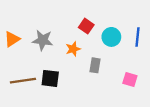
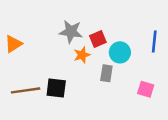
red square: (86, 26) -> (98, 39), moved, turned 32
cyan circle: (111, 37) -> (120, 52), moved
gray star: (43, 40) -> (71, 32), moved

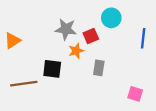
cyan circle: (120, 52) -> (111, 18), moved
black square: (56, 88) -> (52, 69), moved
pink square: (146, 89) -> (135, 94), moved

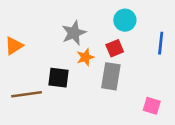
gray star: (66, 29) -> (74, 33), turned -30
red square: (91, 36) -> (115, 48), moved
gray rectangle: (99, 68) -> (111, 76), size x1.5

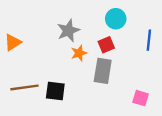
black square: (59, 78) -> (55, 91), moved

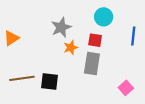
red square: (106, 45) -> (95, 40), turned 32
pink square: (141, 98) -> (126, 88), turned 32

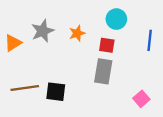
gray star: (61, 27) -> (43, 31), moved
orange star: (71, 48) -> (77, 33), moved

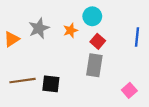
cyan circle: (116, 19) -> (92, 16), moved
red square: (107, 45) -> (98, 41), turned 32

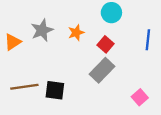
cyan circle: (92, 16) -> (111, 13), moved
gray rectangle: (94, 65) -> (102, 70), turned 35

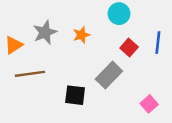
red square: (106, 44) -> (129, 47), moved
brown line: (24, 87) -> (30, 74), moved
black square: (55, 90) -> (75, 95), moved

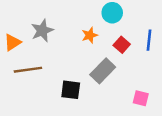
orange star: (81, 35) -> (90, 35), moved
pink square: (149, 104) -> (141, 98), turned -35

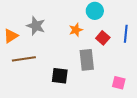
gray star: (42, 31) -> (36, 26), turned -30
gray rectangle: (103, 71) -> (87, 60), turned -50

